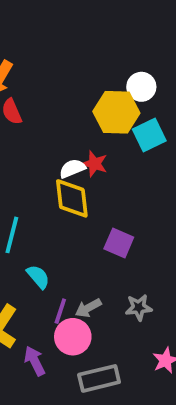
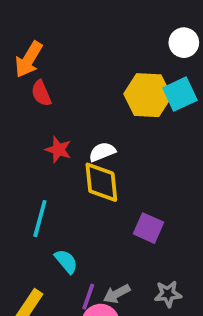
white circle: (141, 87) -> (184, 43), moved
cyan square: (149, 135) -> (180, 94), moved
red star: (95, 164) -> (58, 150), moved

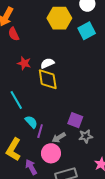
yellow hexagon: (148, 95) -> (59, 18), moved
cyan line: (40, 219) -> (16, 100), turned -42
purple square: (149, 228) -> (75, 120), moved
purple line: (88, 297) -> (40, 131), moved

